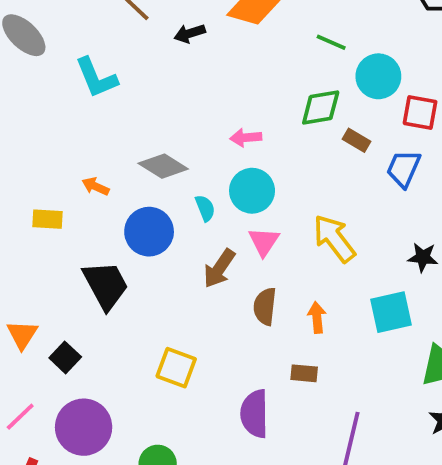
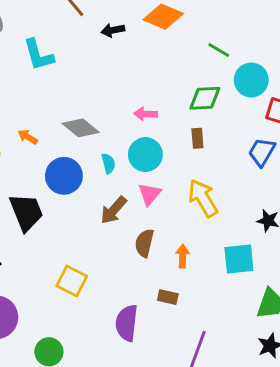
brown rectangle: (356, 140) -> (197, 138), moved, turned 48

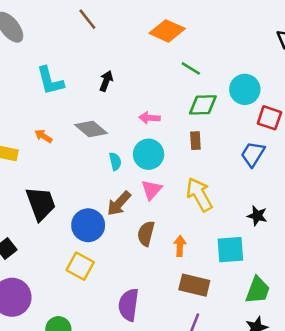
black arrow: (113, 30) -> (106, 81), moved, turned 120
green line: (219, 50) -> (191, 68), moved
cyan L-shape: (38, 55) -> (50, 81), moved
blue circle: (64, 176) -> (88, 225), moved
brown rectangle: (168, 297) -> (194, 285), moved, size x1.6

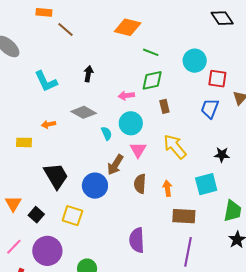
green diamond: (203, 105) -> (152, 80), moved
orange arrow: (43, 136) -> (49, 124), turned -32
yellow square: (80, 266) -> (72, 216), moved

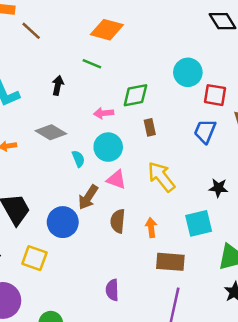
green line: (151, 52) -> (92, 64), moved
pink triangle: (138, 150) -> (116, 180), turned -42
purple semicircle: (137, 240) -> (112, 290), size x0.7

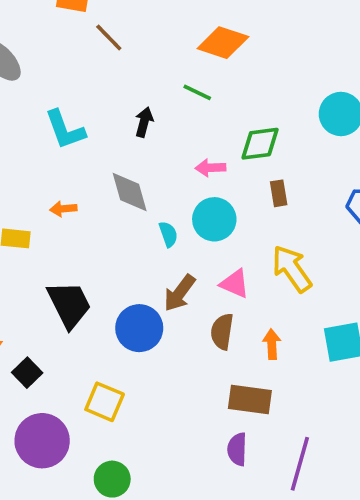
gray diamond: (51, 132) -> (130, 192), turned 40
pink triangle: (116, 180) -> (235, 284), moved
yellow square: (34, 258) -> (105, 402), moved
brown rectangle: (170, 262) -> (250, 399), moved
purple semicircle: (112, 290) -> (237, 449), moved

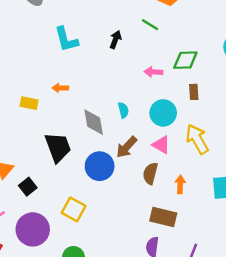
gray diamond: (130, 192) -> (94, 122), moved
cyan circle: (214, 219) -> (163, 113), moved

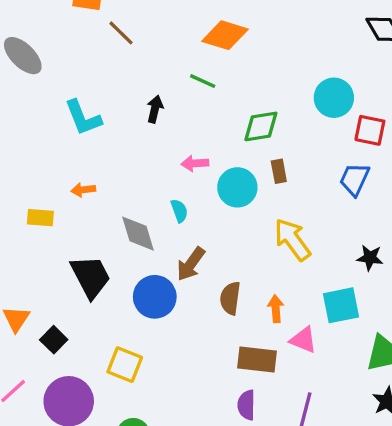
pink arrow: (153, 72) -> (195, 163), moved
cyan circle: (163, 113) -> (237, 187), moved
pink triangle: (161, 145) -> (303, 340), moved

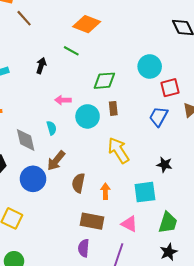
red square: (370, 130) -> (170, 88), turned -30
pink triangle: (303, 340) -> (129, 224), moved

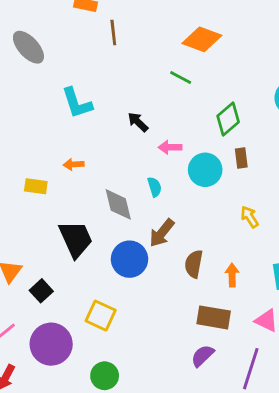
brown line: (24, 18) -> (113, 33), turned 36
black arrow: (41, 66) -> (138, 122), moved, turned -63
green diamond: (104, 81) -> (228, 119), turned -35
yellow arrow: (118, 150) -> (250, 217), size x0.6
purple semicircle: (84, 248) -> (202, 356), turned 42

